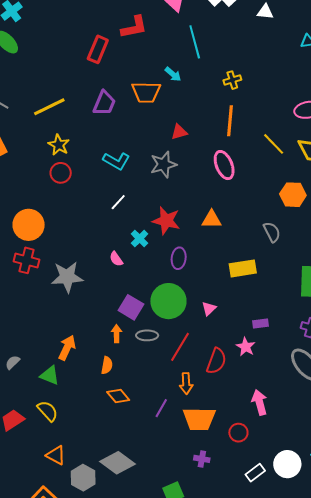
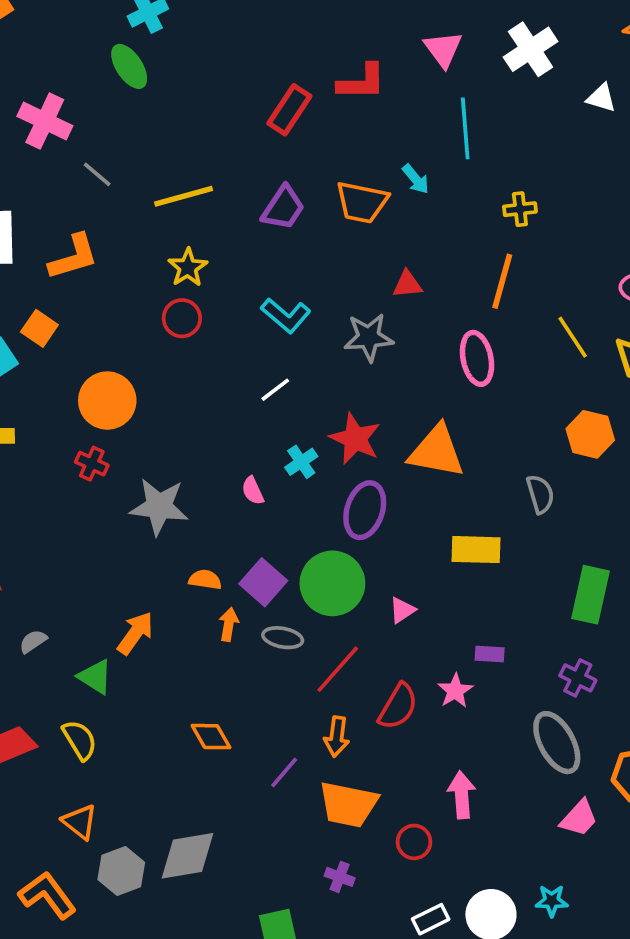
orange triangle: (212, 219) -> (437, 451), size x1.6
purple ellipse: (179, 258) -> (365, 510), size x1.4
red cross: (26, 260) -> (92, 464), size x0.7
orange semicircle: (107, 365) -> (205, 580), moved, turned -102
gray diamond: (117, 463) -> (188, 856), turned -56

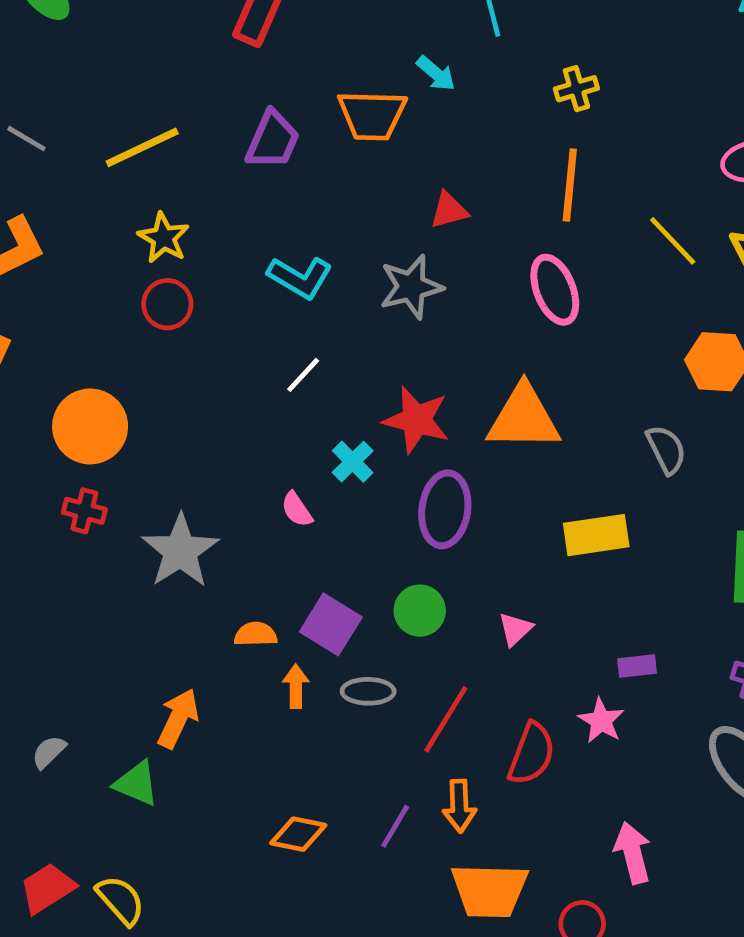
gray star: (159, 507) -> (180, 551), turned -30
green circle: (332, 583) -> (420, 611), size x0.6
orange diamond: (211, 737) -> (298, 834), turned -39
yellow semicircle: (80, 740) -> (121, 900), moved
purple line: (284, 773) -> (395, 826), moved

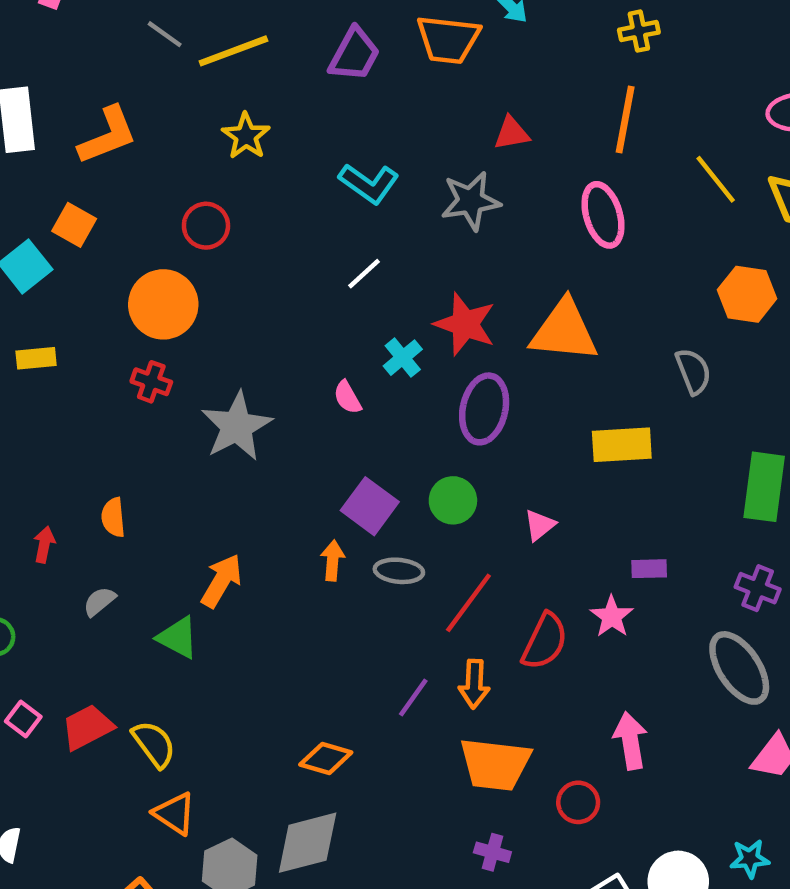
gray line: (26, 139) -> (165, 34), moved
red circle: (167, 304) -> (206, 226), moved
orange semicircle: (256, 634) -> (113, 517), moved, turned -99
orange diamond: (298, 834) -> (326, 758), moved

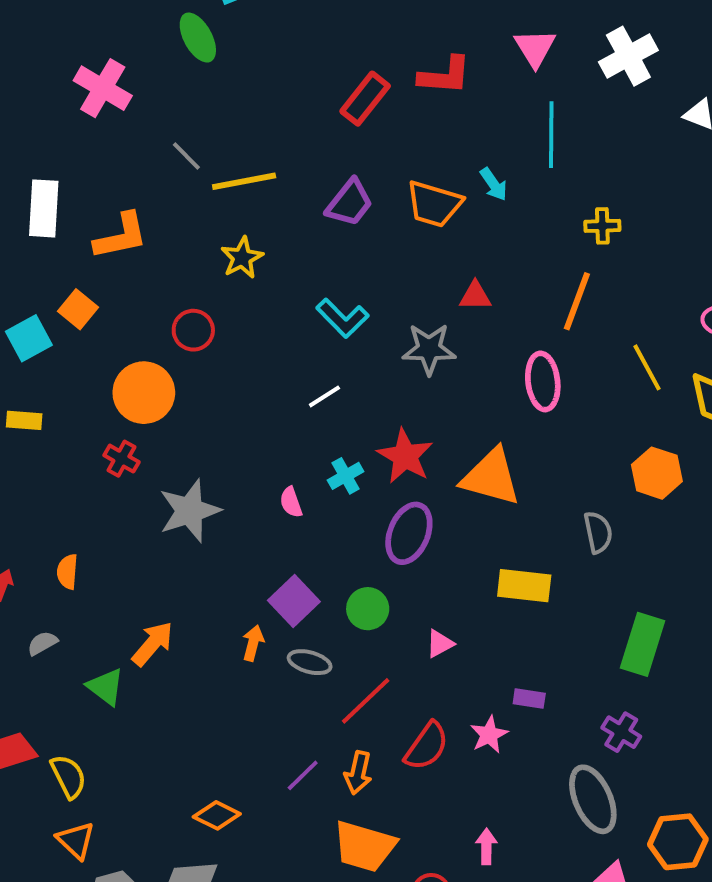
pink arrow: (630, 741) -> (486, 846), size x0.7

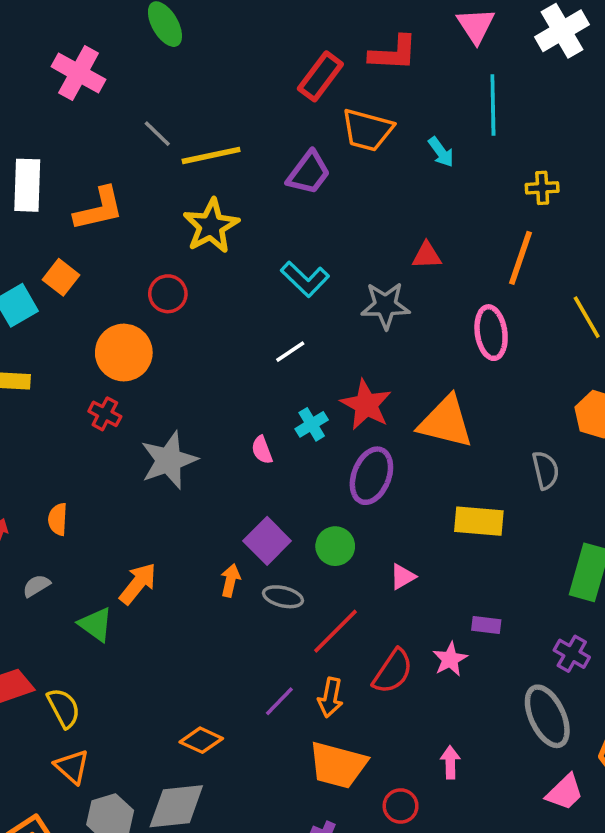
orange trapezoid: (434, 204) -> (367, 130), moved
yellow star: (242, 258) -> (211, 226), size x1.4

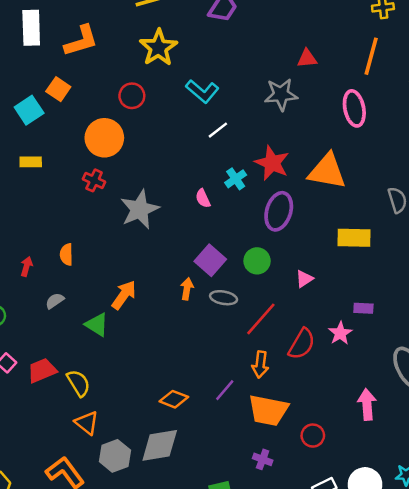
cyan L-shape: (305, 279) -> (202, 91), moved
purple line: (279, 701) -> (225, 390), moved
pink arrow: (450, 762) -> (367, 404), moved, size x1.4

